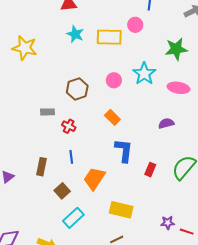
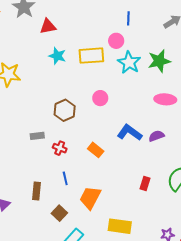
cyan star: (144, 74) -> (129, 62), moved
orange rectangle: (112, 117) -> (96, 150), moved
blue L-shape: (124, 150) -> (130, 133), moved, turned -55

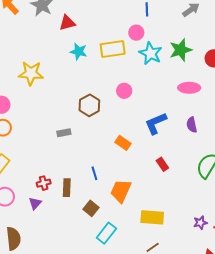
blue L-shape: (130, 133) -> (156, 123), turned -55
purple semicircle: (156, 136) -> (192, 125), moved, turned -77
red cross: (60, 148) -> (44, 183), moved, turned -32
red rectangle: (145, 183) -> (162, 164), moved, turned -48

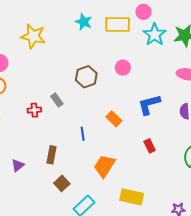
gray rectangle: (64, 133) -> (57, 100), turned 56
blue line: (94, 173) -> (83, 134), moved
red cross: (44, 183) -> (34, 110), moved
brown square: (91, 208) -> (62, 183), moved

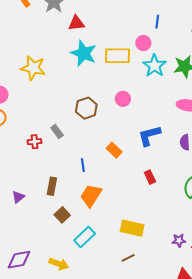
cyan star: (84, 22) -> (83, 53), size x1.5
orange trapezoid: (104, 166) -> (91, 195), moved

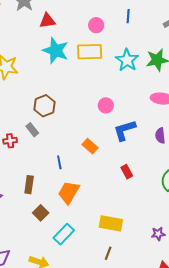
pink circle: (143, 43) -> (96, 25), moved
pink circle: (123, 99) -> (106, 105), moved
brown hexagon: (86, 108) -> (44, 106), moved
brown line: (128, 258) -> (108, 253), turned -40

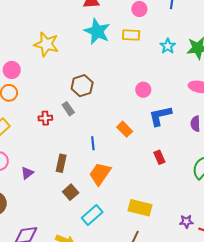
yellow rectangle: (90, 52) -> (131, 35), size x0.7
cyan star: (127, 60) -> (168, 46), size x0.7

